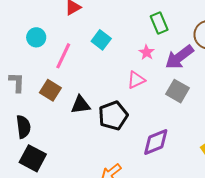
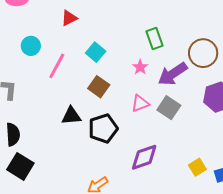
pink triangle: (136, 80) -> (140, 103), moved
brown square: (50, 90) -> (99, 87), moved

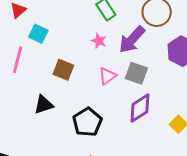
cyan square: (96, 52) -> (38, 34), moved
black pentagon: (103, 128) -> (87, 122), moved
purple diamond: (144, 157) -> (140, 108), moved

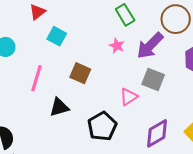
pink line: (18, 60) -> (37, 78), moved
pink triangle: (108, 76) -> (129, 97), moved
purple diamond: (140, 108) -> (157, 133), moved

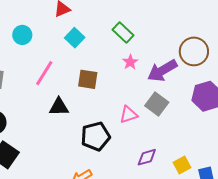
green rectangle: (125, 15) -> (123, 33), moved, turned -30
brown square: (80, 73) -> (88, 79), turned -30
purple diamond: (157, 133) -> (147, 157), size x0.7

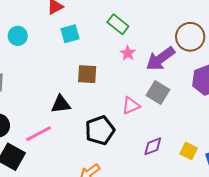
cyan square: (75, 38) -> (70, 34), turned 36
pink line: (44, 73) -> (38, 134), moved, turned 36
yellow square: (182, 165) -> (189, 151), turned -30

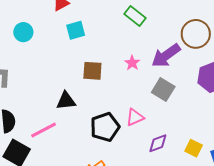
green rectangle: (118, 24) -> (135, 16), moved
pink star: (128, 53) -> (132, 63), moved
pink triangle: (131, 106) -> (135, 117), moved

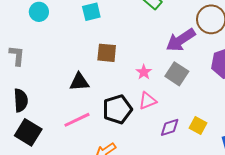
pink star: (132, 63) -> (144, 72), moved
pink line: (44, 130) -> (77, 120), moved
yellow square: (194, 148) -> (198, 126), moved

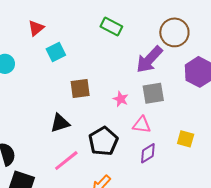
gray square: (177, 74) -> (153, 93), turned -30
pink triangle: (148, 101) -> (142, 125), moved, turned 42
purple diamond: (170, 127) -> (148, 153), moved

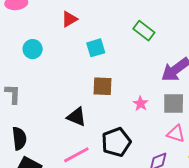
cyan square: (56, 52) -> (96, 48), moved
black triangle: (60, 123) -> (77, 117), turned 30
pink triangle: (142, 125) -> (176, 134), moved

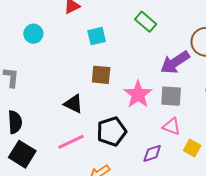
pink star: (141, 104) -> (138, 94), size x1.8

